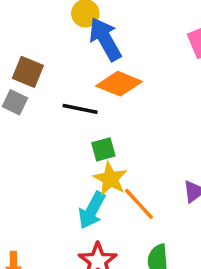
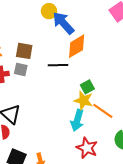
orange diamond: (119, 84) -> (77, 46), turned -40
green square: (103, 149) -> (87, 87), moved

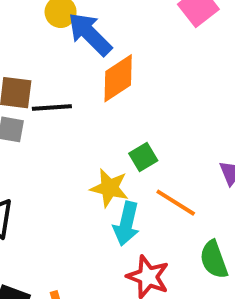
black line: (58, 65) -> (52, 108), moved
yellow star: (84, 100) -> (109, 188), moved

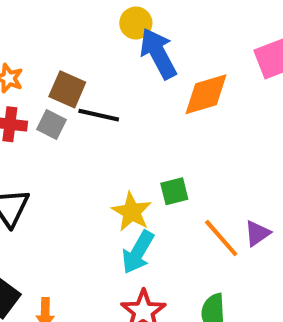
orange diamond: (118, 78) -> (206, 94), moved
orange line: (176, 203) -> (221, 238), moved

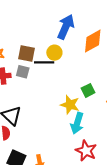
yellow circle: (136, 23) -> (54, 53), moved
blue arrow: (158, 54) -> (66, 27), turned 65

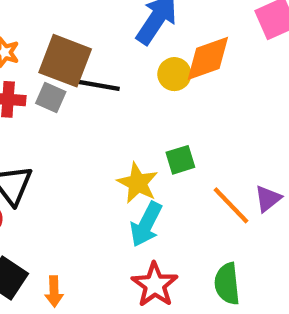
brown square: (26, 53) -> (65, 61), size x1.4
yellow circle: (54, 53) -> (174, 74), moved

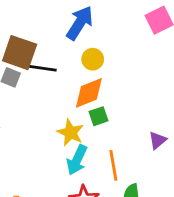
orange diamond: (208, 58) -> (89, 93), moved
orange line: (231, 205) -> (113, 165), moved, turned 36

